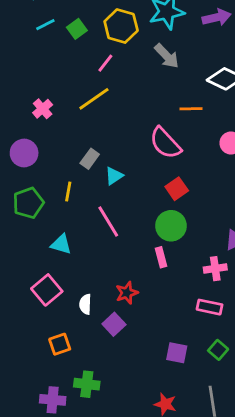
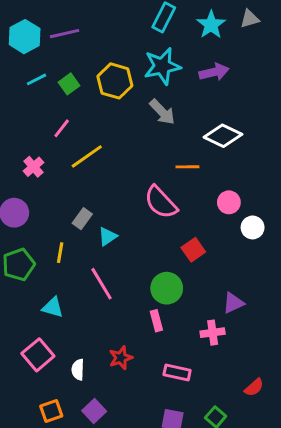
pink line: (105, 63) -> (62, 128), moved
red square: (177, 189) -> (193, 250), moved
pink rectangle: (210, 307) -> (177, 373), moved
purple square: (114, 324) -> (94, 411), moved

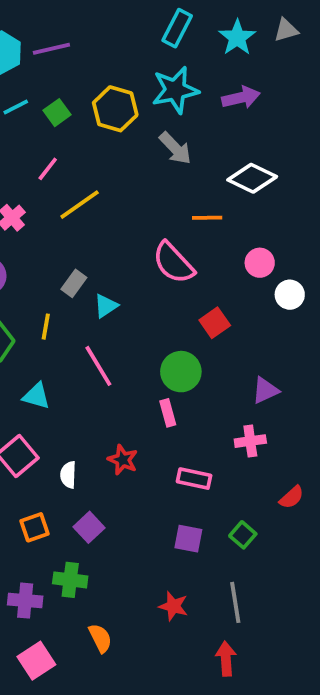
pink cross: (213, 333) -> (250, 441), moved
red star: (121, 358) -> (123, 460), turned -30

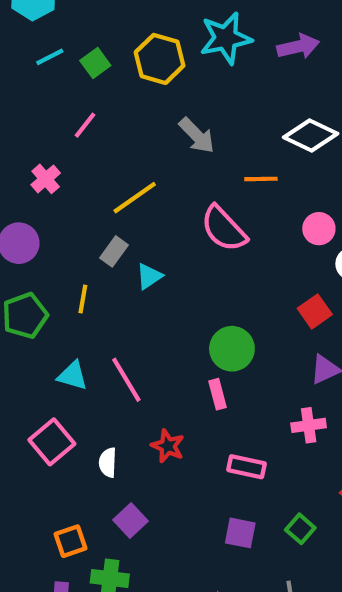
gray arrow: (175, 148) -> (197, 135), moved
yellow line: (80, 205) -> (135, 198), moved
red square: (215, 323) -> (315, 311), moved
pink line: (98, 366) -> (126, 380), moved
orange square: (35, 527) -> (71, 541), moved

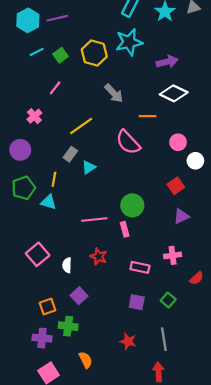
purple arrow: (298, 46) -> (167, 62), moved
cyan triangle: (73, 376) -> (49, 202), moved
pink line: (126, 380) -> (94, 219), moved, turned -65
pink cross: (309, 425) -> (173, 255), moved

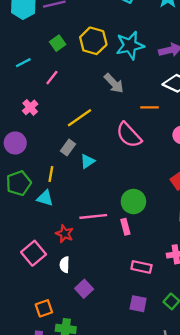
cyan star: (129, 42) -> (130, 45), moved
cyan line: (37, 52) -> (23, 63), moved
red star: (99, 256) -> (65, 234), moved
purple square: (79, 296) -> (84, 289), moved

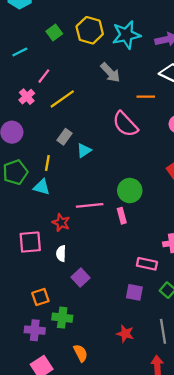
pink line: (52, 78) -> (44, 76), moved
yellow line: (79, 118) -> (62, 99), moved
pink square: (34, 253) -> (30, 242), turned 35
pink rectangle: (141, 267) -> (147, 264), moved

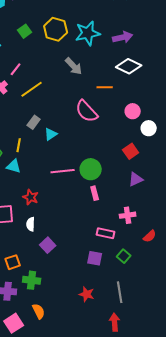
pink line: (90, 205) -> (63, 171), moved
pink rectangle: (122, 216) -> (95, 193), moved
orange semicircle: (81, 353) -> (39, 311), moved

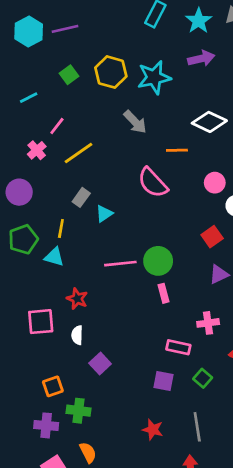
purple arrow: (123, 37) -> (201, 59), moved

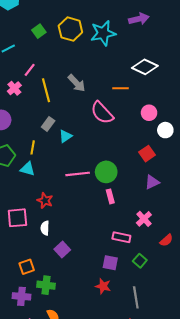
gray arrow: (135, 122) -> (77, 83), moved
yellow line: (78, 153) -> (46, 90), turned -70
pink cross: (208, 323) -> (144, 219), turned -35
red star: (153, 430) -> (103, 286), moved

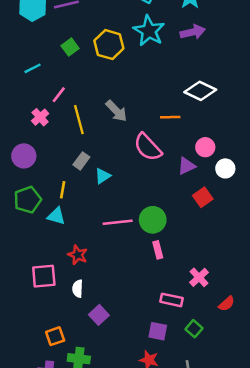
cyan star: (103, 33) -> (149, 31), moved, turned -30
purple triangle: (152, 182) -> (186, 166), moved

